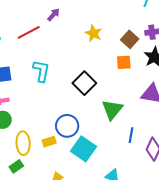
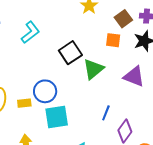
cyan L-shape: (41, 71) -> (30, 32), turned 30
green triangle: (112, 109) -> (93, 69), moved
cyan square: (83, 149) -> (57, 117), turned 35

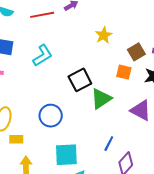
yellow rectangle: (24, 103) -> (16, 139), moved
cyan square: (57, 117) -> (66, 155), moved

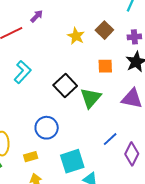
brown square: (136, 52) -> (104, 30), moved
yellow rectangle: (16, 139) -> (31, 157), moved
blue line: (109, 144) -> (110, 139), turned 35

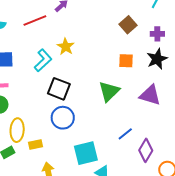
yellow star: (76, 36) -> (66, 47), moved
black square: (65, 86) -> (59, 89), moved, turned -30
yellow rectangle: (31, 157) -> (36, 145), moved

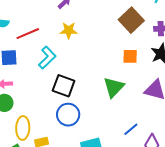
red line: (35, 21) -> (28, 34), moved
brown square: (128, 25) -> (131, 20), size x1.4
yellow star: (66, 47) -> (69, 30), moved, turned -30

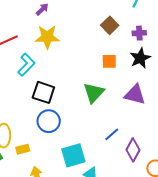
brown square: (131, 20) -> (110, 25), size x0.7
yellow star: (69, 30) -> (47, 37), size x1.4

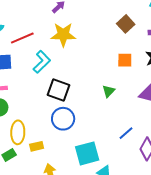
green triangle: (94, 93) -> (109, 91), size x0.6

